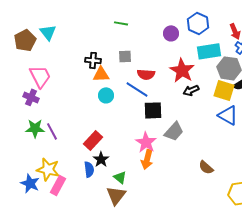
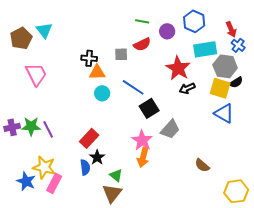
green line: (121, 23) -> (142, 21), moved
red semicircle: (146, 74) -> (142, 44), moved, turned -30
purple cross: (31, 97) -> (12, 127), moved, turned -35
black square: (153, 110) -> (149, 108), turned -30

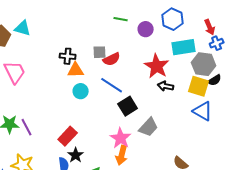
cyan triangle: (44, 30) -> (23, 28), turned -36
red semicircle: (142, 44) -> (112, 59), moved
blue cross: (238, 45) -> (217, 43), turned 32
black arrow: (187, 88) -> (166, 86), turned 35

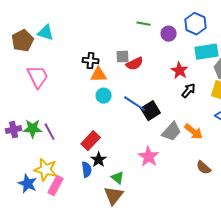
red star: (157, 66) -> (180, 71), size x0.7
blue line: (112, 85) -> (135, 104), moved
black arrow: (166, 86) -> (189, 91), turned 119
pink star: (121, 138) -> (149, 157), moved
orange arrow: (122, 155) -> (194, 132), moved, turned -66

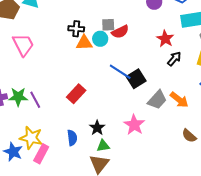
cyan circle: (104, 96) -> (100, 39), moved
red rectangle: (91, 141) -> (76, 94), moved
black star: (99, 160) -> (97, 128), moved
green triangle: (118, 178) -> (103, 146), turned -48

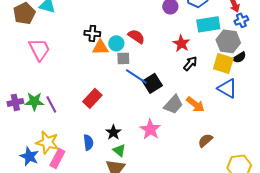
gray square: (108, 25) -> (123, 58), moved
red semicircle: (120, 32) -> (136, 36), turned -120
brown semicircle: (189, 136) -> (205, 140), turned 98
green triangle: (103, 146) -> (119, 150), turned 48

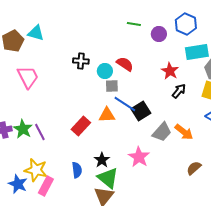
orange triangle: (100, 47) -> (107, 115), moved
green star: (34, 101) -> (23, 129), turned 30
green triangle: (119, 150) -> (108, 178), size x1.6

